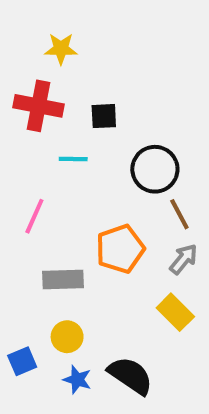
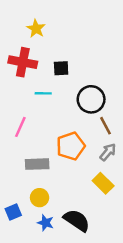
yellow star: (61, 49) -> (36, 29), turned 30

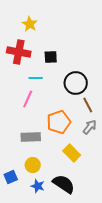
pink line: (20, 127) -> (28, 99), moved
yellow rectangle: (103, 183) -> (72, 153), moved

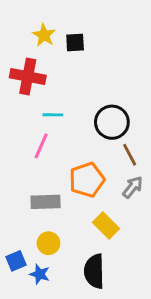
black square: (51, 57) -> (75, 43), moved
black semicircle: (64, 184) -> (94, 271), turned -125
blue star: (38, 186) -> (40, 274), moved

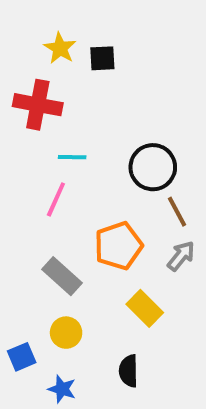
gray rectangle: (46, 202) -> (62, 276), turned 44
black semicircle: (94, 271) -> (129, 371), size x0.7
blue star: (40, 274) -> (62, 389), moved

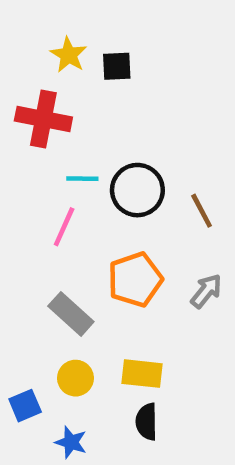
black circle: (153, 167) -> (137, 190), moved
brown line: (177, 212) -> (202, 211), moved
yellow rectangle: (145, 308) -> (142, 374), moved, turned -39

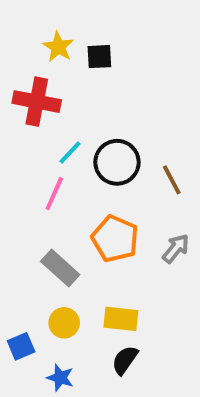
cyan line: (82, 179) -> (70, 152), turned -48
orange pentagon: (135, 280) -> (115, 239), turned -30
black semicircle: (147, 422) -> (125, 360), turned 36

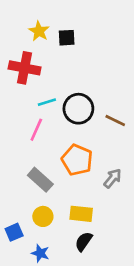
cyan line: (70, 152) -> (47, 102), turned 30
brown line: (172, 180) -> (115, 121), turned -36
gray arrow: (176, 248) -> (113, 178), moved

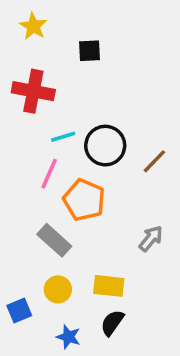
yellow star: (39, 31) -> (33, 26), moved
brown line: (115, 121) -> (154, 161), turned -72
orange pentagon: (77, 160) -> (84, 200), moved
blue star: (40, 253) -> (68, 337), moved

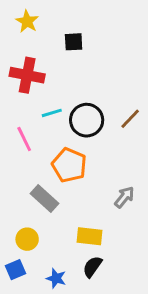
brown line: (154, 161) -> (130, 119), moved
pink line: (49, 174) -> (24, 139), moved, turned -50
yellow circle: (58, 289) -> (27, 239), moved
blue square: (19, 310) -> (15, 270), moved

